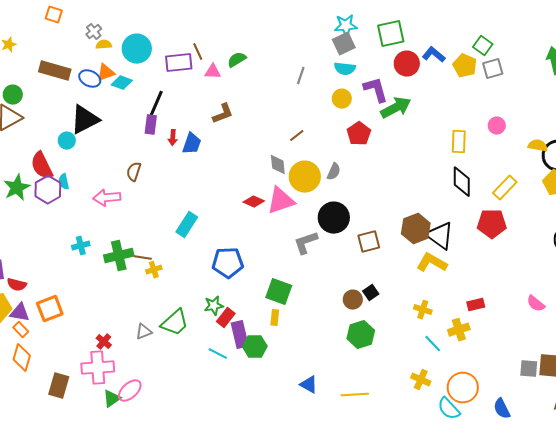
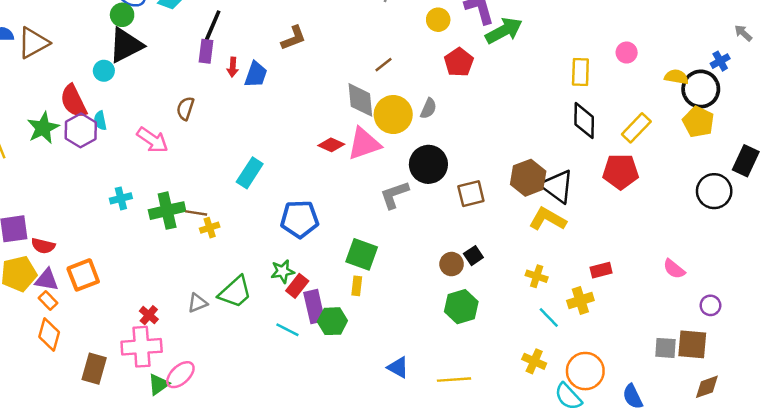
green circle: (13, 95) -> (122, 15), moved
gray diamond: (278, 165) -> (360, 100), size x1.4
pink arrow: (107, 198) -> (152, 140), turned -140

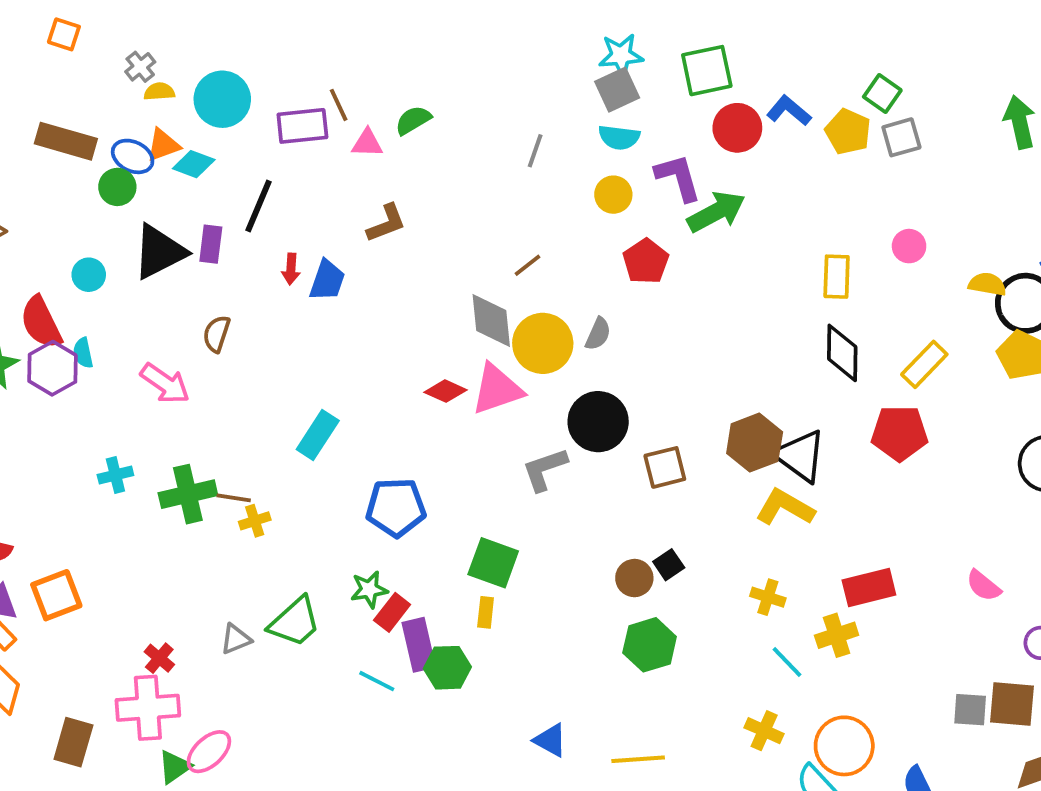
black triangle: (126, 45) -> (159, 252), moved
purple rectangle: (206, 51) -> (211, 244), moved
red rectangle: (601, 270) -> (869, 588), size x1.5

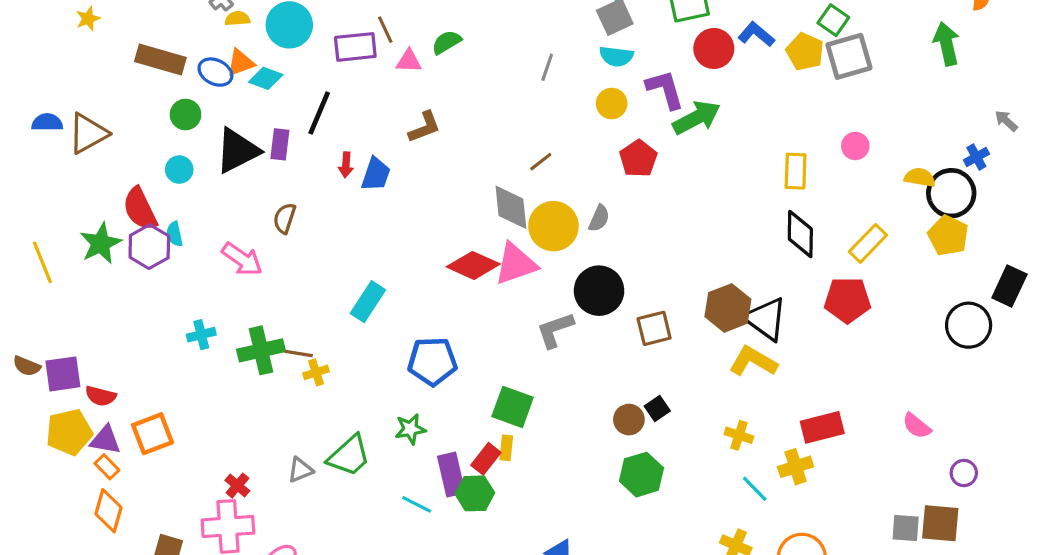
gray square: (901, 137) -> (849, 56), size x1.4
green circle: (117, 187) -> (186, 115), moved
red diamond: (445, 391) -> (473, 265), size x1.5
red rectangle: (392, 612) -> (486, 459), moved

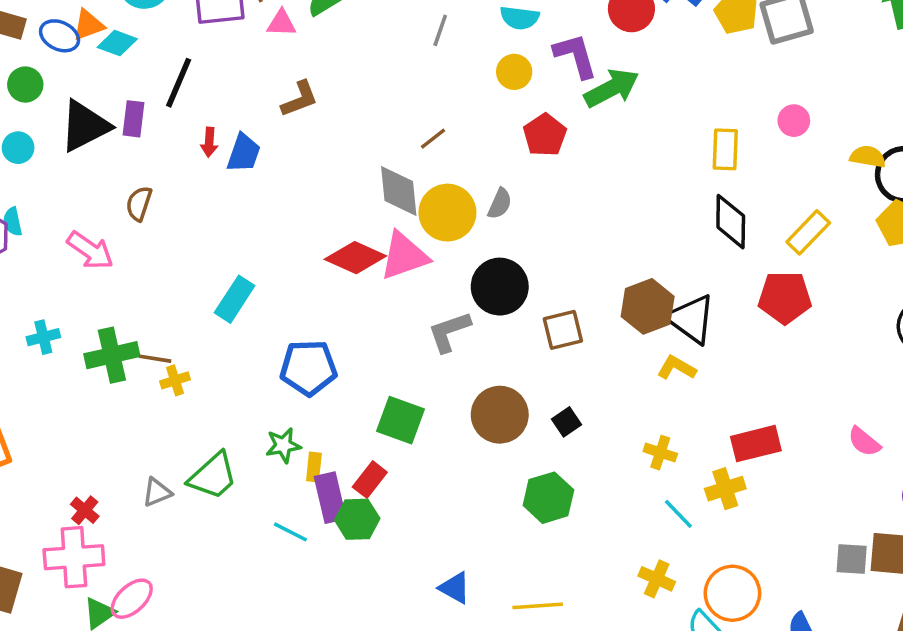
yellow L-shape: (753, 361) -> (677, 368), size x0.7
brown circle: (629, 420) -> (500, 415), moved, size x1.6
yellow rectangle: (506, 448) -> (314, 467), moved

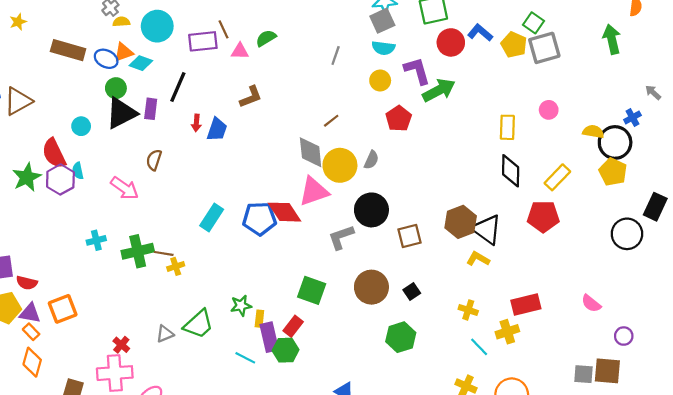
green circle: (25, 85) -> (116, 88), moved
red diamond: (355, 258) -> (284, 212), moved, turned 32
blue pentagon: (309, 368) -> (259, 219), moved

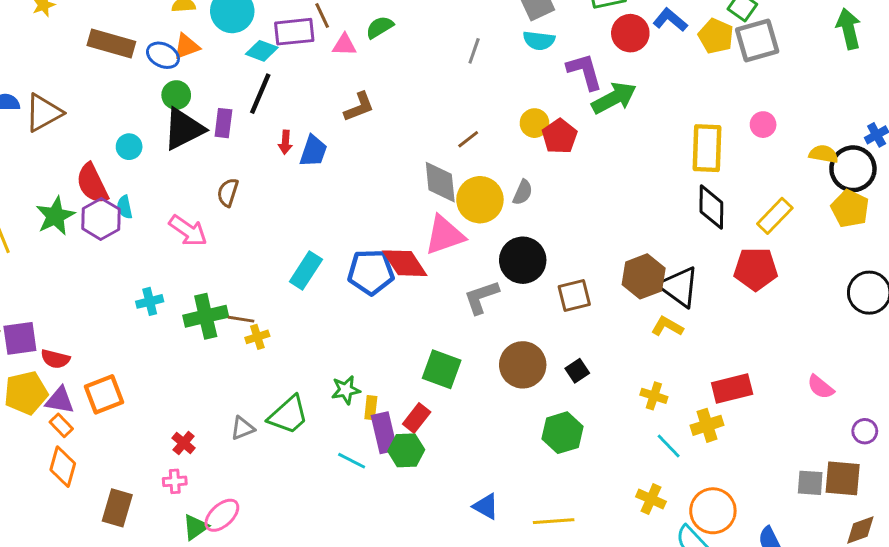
cyan diamond: (141, 63) -> (262, 51), moved
yellow circle: (380, 81) -> (534, 123), moved
yellow rectangle: (507, 127) -> (707, 148), size x1.4
pink cross: (115, 373) -> (175, 481), size x0.5

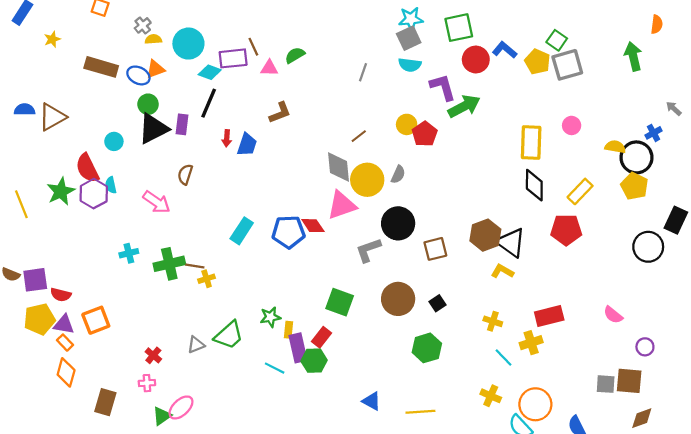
red diamond: (405, 263) -> (313, 226), size x0.7

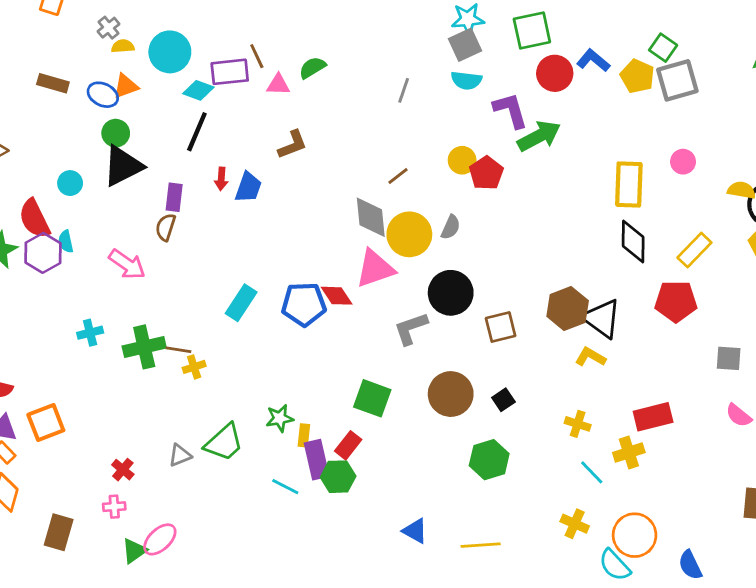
brown rectangle: (101, 67) -> (53, 83), size x0.7
purple rectangle: (182, 124) -> (174, 197), moved
gray square: (606, 384) -> (729, 358), moved

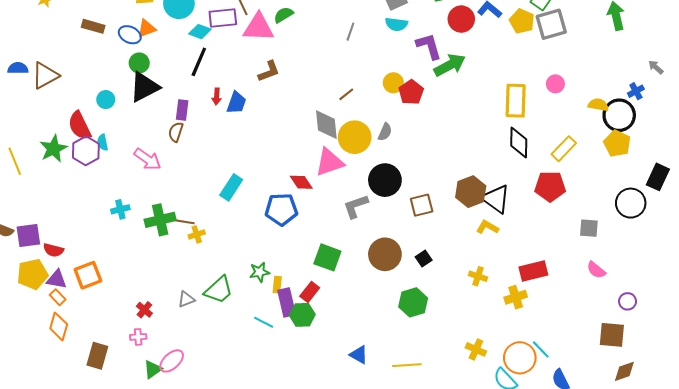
pink triangle: (278, 85) -> (258, 27), size x1.8
blue pentagon: (304, 304) -> (281, 209), moved
cyan line: (592, 472) -> (541, 349), moved

